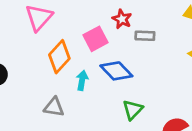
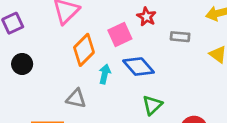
gray rectangle: (145, 36) -> (180, 37), moved

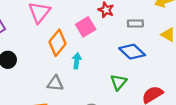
blue diamond: (138, 67) -> (132, 52), moved

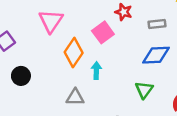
blue diamond: (132, 52) -> (156, 55), turned -40

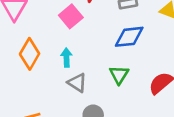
orange diamond: (74, 53) -> (30, 54), moved
gray triangle: (75, 97) -> (77, 83), moved, turned 36

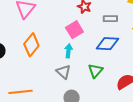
pink square: (71, 16) -> (74, 30), moved
cyan arrow: (67, 57) -> (68, 51), moved

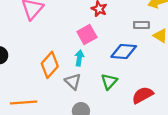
gray rectangle: (110, 19) -> (141, 25), moved
orange diamond: (31, 45) -> (50, 65), moved

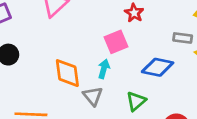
orange diamond: (50, 65) -> (67, 73), turned -55

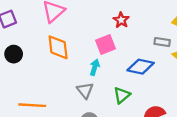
orange diamond: (67, 73) -> (58, 47), moved

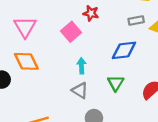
pink square: (105, 44) -> (71, 32), moved
orange diamond: (58, 47) -> (26, 61), moved

